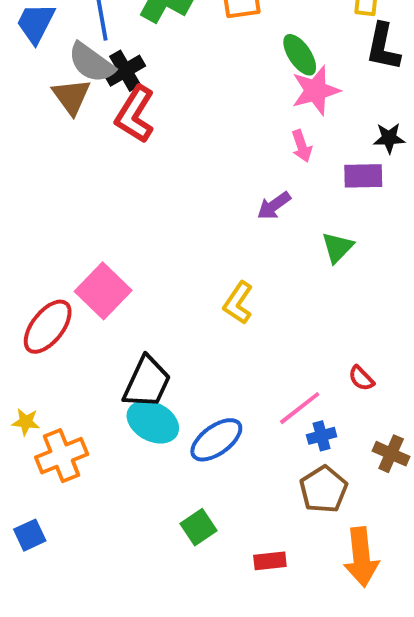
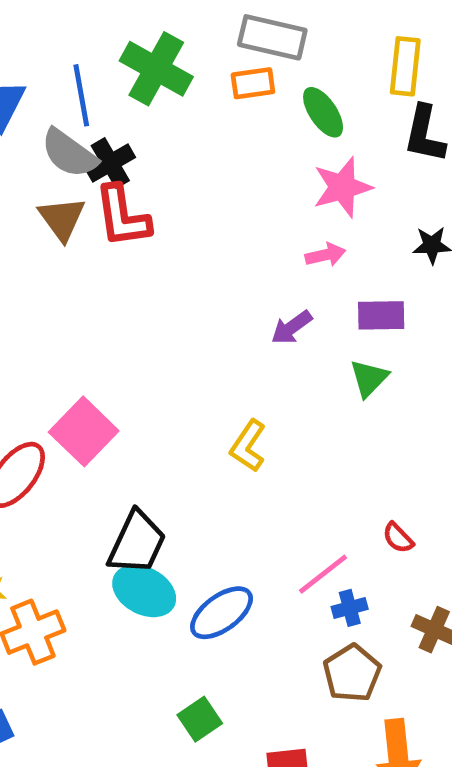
green ellipse: (300, 55) -> (323, 112), moved
brown triangle: (71, 96) -> (62, 219), moved
red L-shape: (135, 114) -> (122, 216), turned -40
pink arrow: (302, 146) -> (325, 255), turned -84
purple rectangle: (363, 176) -> (381, 315), moved

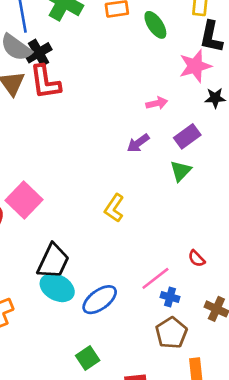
pink star: (342, 187) -> (195, 66), moved
purple rectangle: (381, 315) -> (187, 136), turned -35
blue cross: (350, 608) -> (170, 297), turned 30

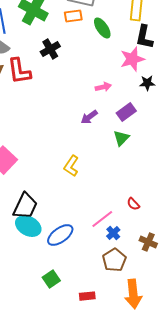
black cross: (39, 53) -> (50, 49), moved
blue cross: (170, 297) -> (113, 233), turned 32

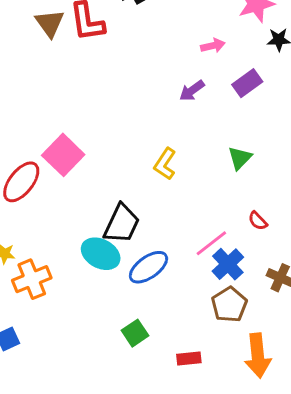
green triangle: (121, 138) -> (240, 158), moved
black trapezoid: (25, 206) -> (122, 224), moved
blue cross: (113, 233) -> (228, 264), size x1.5

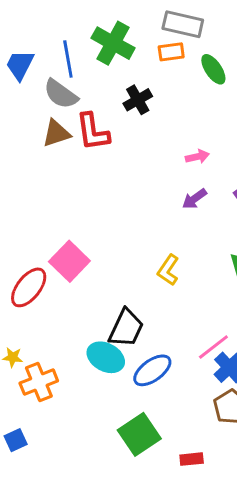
brown triangle: (50, 23) -> (56, 133), turned 48
pink arrow: (213, 46) -> (197, 157), moved
green square: (135, 333) -> (139, 434), size x1.6

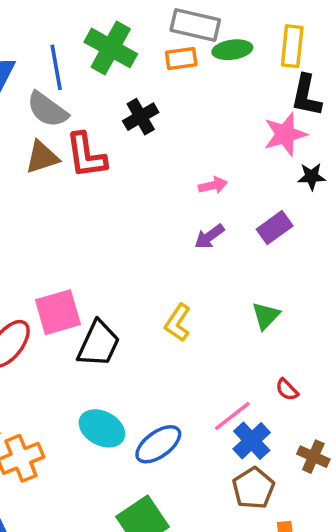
green ellipse: (213, 69) -> (232, 50), moved, turned -64
pink square: (69, 261) -> (58, 312), turned 30
black trapezoid: (126, 328) -> (98, 344), moved

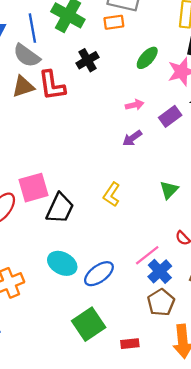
green ellipse: (232, 50) -> (147, 58), moved, turned -40
purple rectangle: (275, 228) -> (170, 116), moved

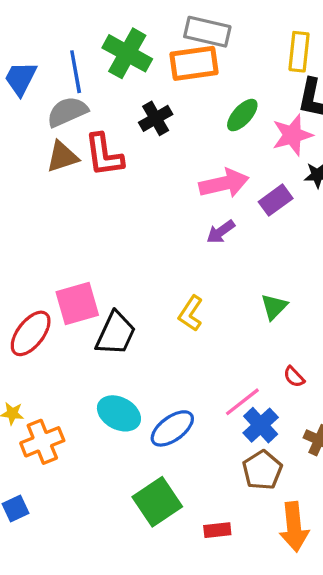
orange rectangle: (114, 22) -> (194, 63), size x1.6
gray semicircle: (27, 56) -> (67, 112), turned 120
pink arrow: (135, 105) -> (224, 183), size x1.8

